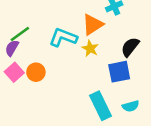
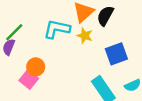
black semicircle: (130, 47) -> (105, 16), moved
pink square: (14, 72) -> (29, 79), moved

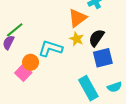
black semicircle: (105, 16) -> (96, 38), moved
cyan L-shape: (57, 29) -> (50, 49), moved

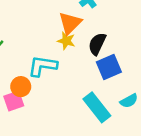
yellow star: (77, 39) -> (66, 41), moved
pink square: (23, 73) -> (14, 101), turned 35

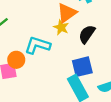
blue square: (109, 67) -> (82, 67), moved

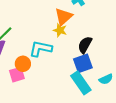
black semicircle: (87, 34) -> (85, 45), moved

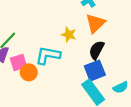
orange triangle: (64, 17) -> (95, 23), moved
pink square: (17, 75) -> (19, 62), moved

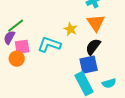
orange triangle: (95, 23) -> (96, 23), turned -30
orange circle: (29, 72) -> (17, 59), moved

